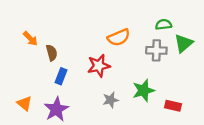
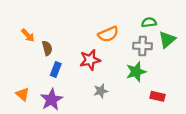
green star: (143, 90) -> (136, 72), moved

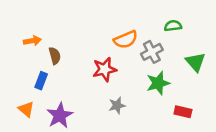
orange arrow: (28, 35) -> (32, 41), turned -56
green triangle: (167, 40) -> (195, 62), moved, turned -30
gray cross: (143, 46) -> (152, 52), moved, turned -30
blue rectangle: (56, 70) -> (41, 81), moved

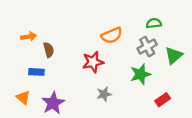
gray cross: (152, 52) -> (147, 47), moved
green triangle: (195, 62) -> (174, 55), turned 30
blue rectangle: (41, 81) -> (36, 72), turned 72
red rectangle: (183, 112) -> (163, 100), turned -48

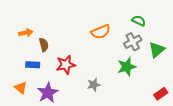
green semicircle: (154, 23) -> (139, 21), turned 32
red star: (93, 62) -> (66, 65), moved
red rectangle: (163, 100) -> (161, 94), moved

